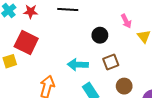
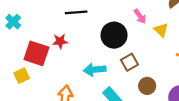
red star: (31, 12) -> (60, 41), moved
black circle: (100, 35) -> (114, 35), size x1.5

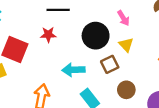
yellow triangle: (161, 30) -> (126, 45), moved
red star: (60, 41) -> (48, 35), moved

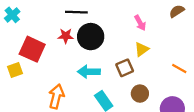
black circle: (96, 36) -> (91, 37), moved
yellow triangle: (126, 45) -> (142, 49), turned 35

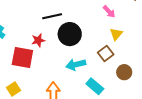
red star: (66, 36) -> (38, 40), moved
yellow square: (15, 70) -> (13, 89), moved

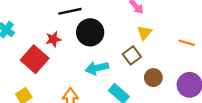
red square: (22, 58) -> (35, 59), turned 30

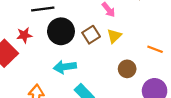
brown square: (132, 55) -> (91, 35), moved
brown circle: (153, 78) -> (127, 69), moved

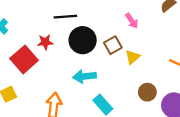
yellow triangle: (114, 36) -> (133, 57), moved
brown circle: (127, 69) -> (147, 92), moved

